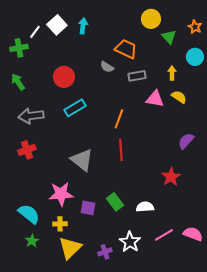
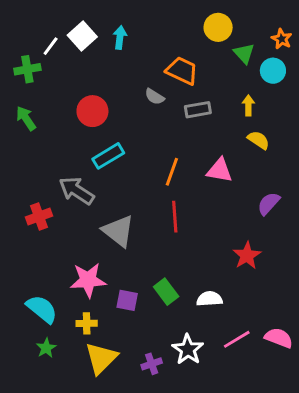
cyan circle: (195, 57) -> (273, 71), moved
pink triangle: (155, 99) -> (220, 170), moved
gray arrow: (31, 116) -> (77, 191), moved, turned 40

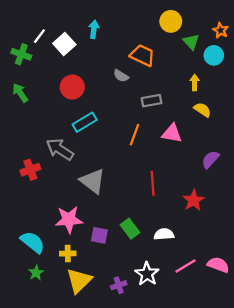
white square: (82, 36) -> (64, 44), moved
green cross: (27, 69) -> (21, 54), turned 30
gray rectangle: (198, 110) -> (152, 101), moved
red line: (175, 217) -> (153, 183), moved

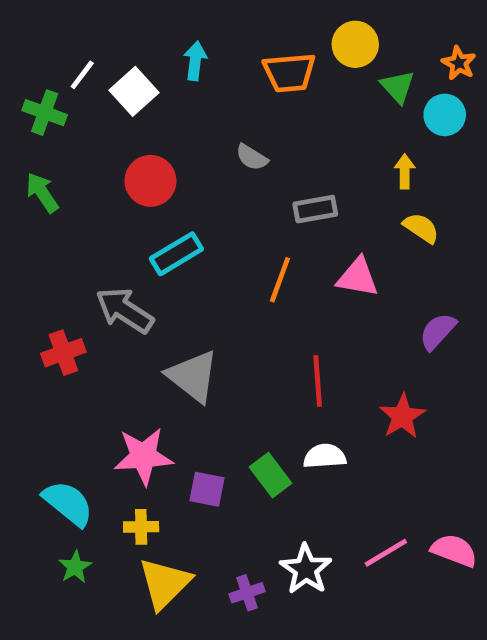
orange trapezoid: (142, 55) -> (289, 73), moved, turned 150
white semicircle: (164, 234) -> (325, 456), moved

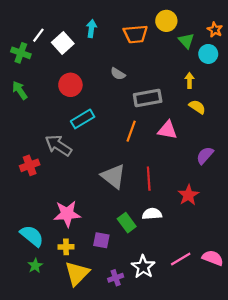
gray rectangle: (315, 209) -> (148, 98), size x1.4
gray triangle: (193, 376) -> (113, 176), moved
purple square: (207, 489) -> (101, 240), moved

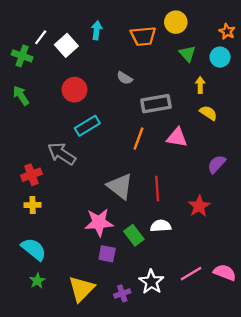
green triangle: (186, 41) -> (187, 54), moved
pink star: (67, 214) -> (99, 222), moved
yellow cross: (66, 247) -> (33, 205), moved

